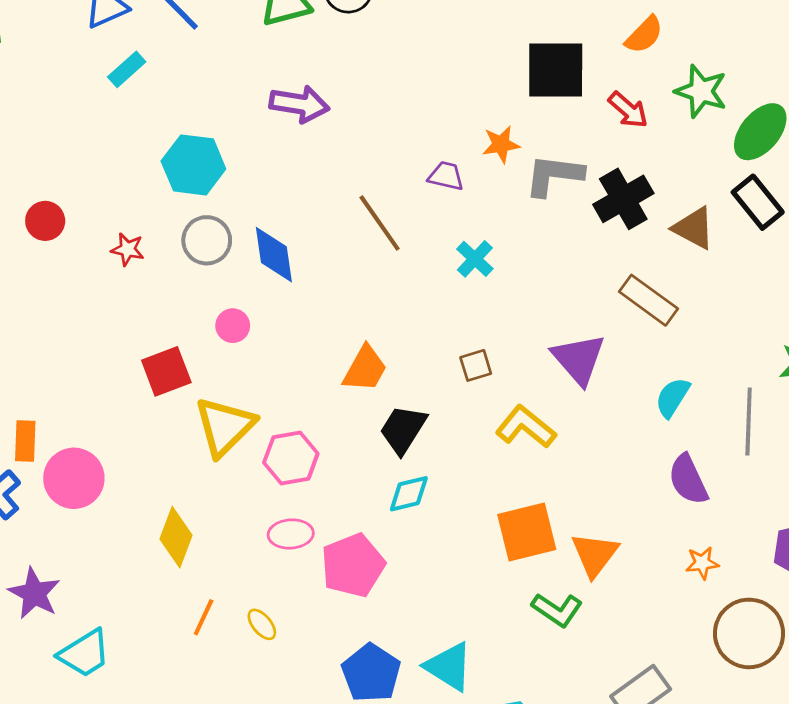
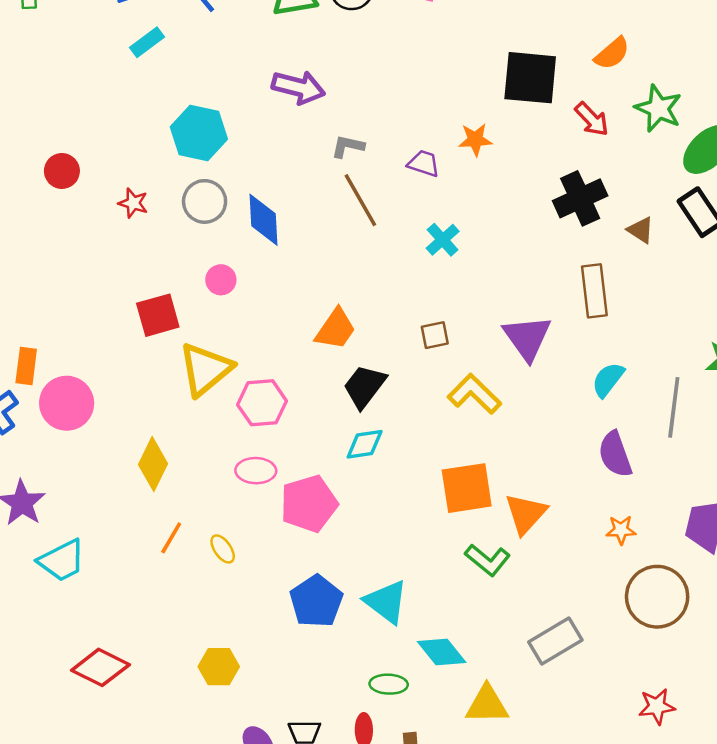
gray L-shape: (554, 175) -> (348, 146), moved, size x0.6
brown triangle: (694, 228) -> (641, 230), size x0.7
brown rectangle: (648, 300) -> (594, 291), turned 42

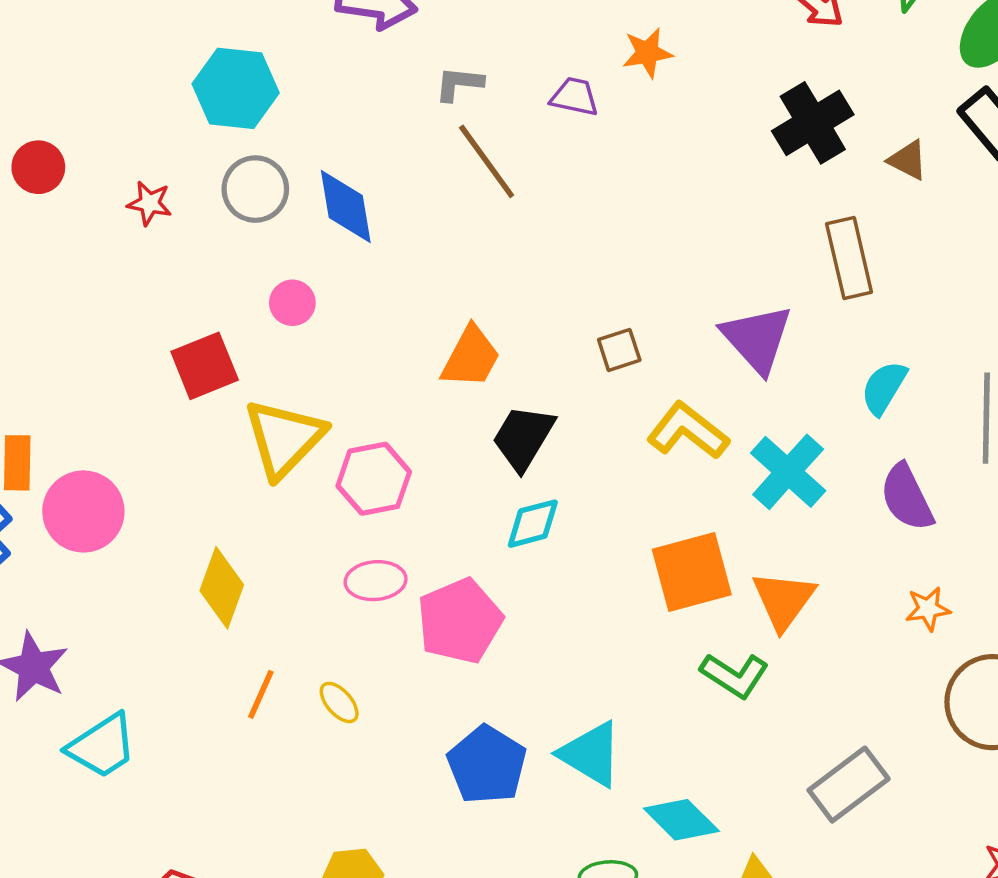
cyan cross: (443, 240) -> (788, 472), moved, size x1.5

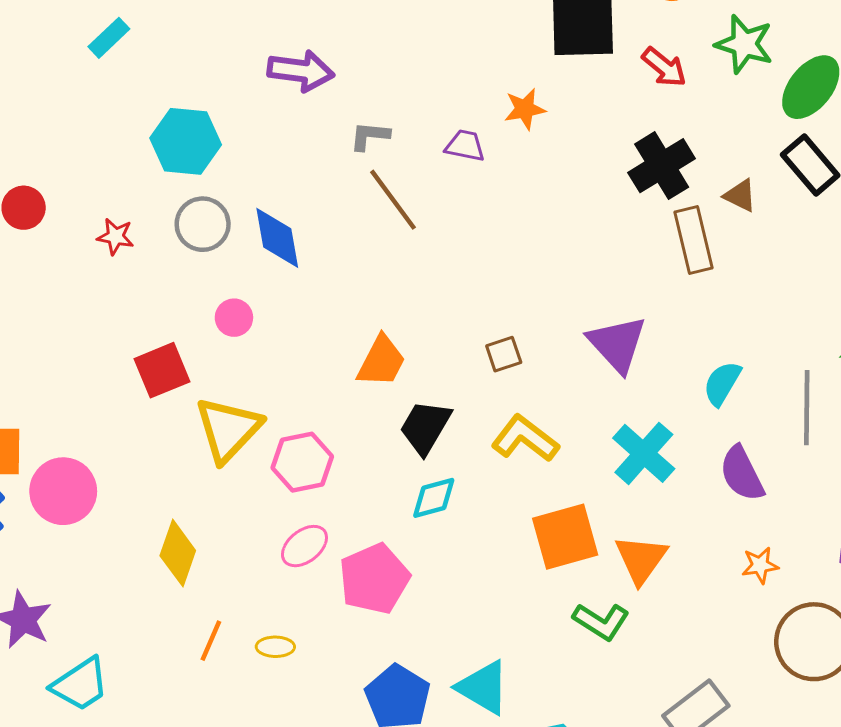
brown rectangle: (849, 258) -> (693, 240), moved
yellow L-shape: (688, 431) -> (525, 439), moved
pink ellipse: (376, 581) -> (304, 546), turned -33
yellow ellipse: (339, 702) -> (275, 647), turned -48

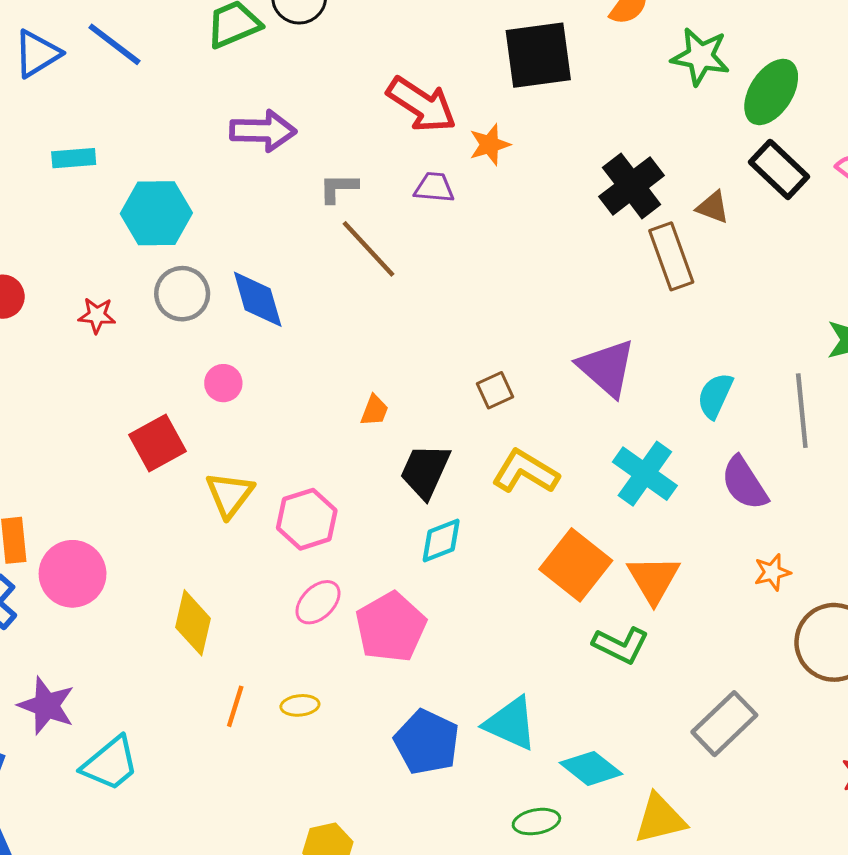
cyan rectangle: (109, 38) -> (74, 158), moved, turned 45
red arrow: (664, 67) -> (421, 105), moved, size x1.5
orange trapezoid: (381, 361) -> (374, 410), size x0.6
yellow triangle: (228, 429) -> (230, 495), size x0.7
orange square: (565, 537) -> (576, 565), turned -30

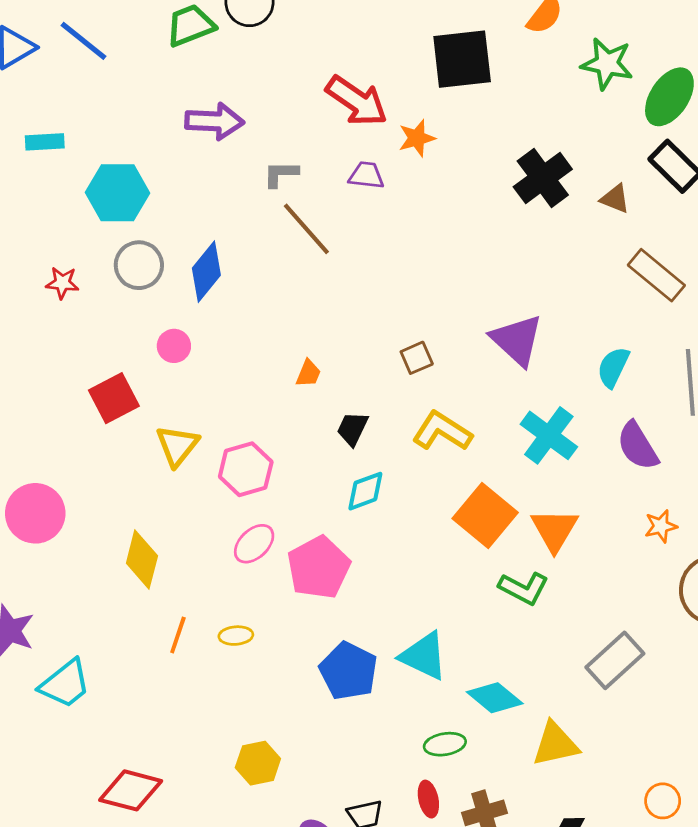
brown rectangle: (671, 256) -> (656, 275), moved, turned -32
blue diamond: (258, 299) -> (206, 272), turned 54
black trapezoid: (425, 471) -> (352, 429), size x0.7

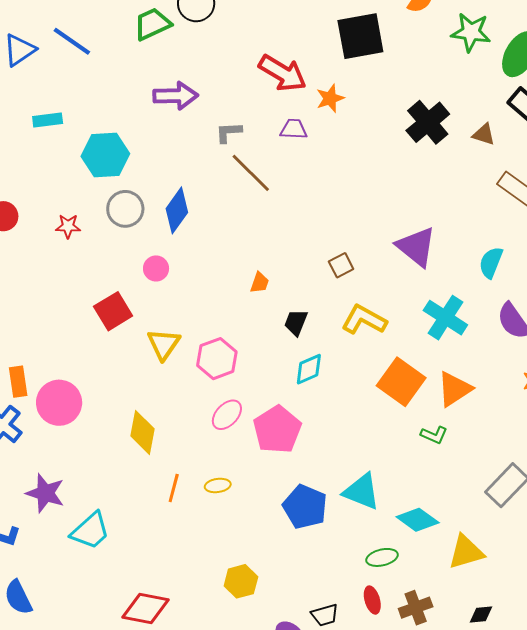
orange triangle: (554, 530) -> (454, 389), turned 30
green L-shape: (524, 588) -> (434, 435), size x0.7

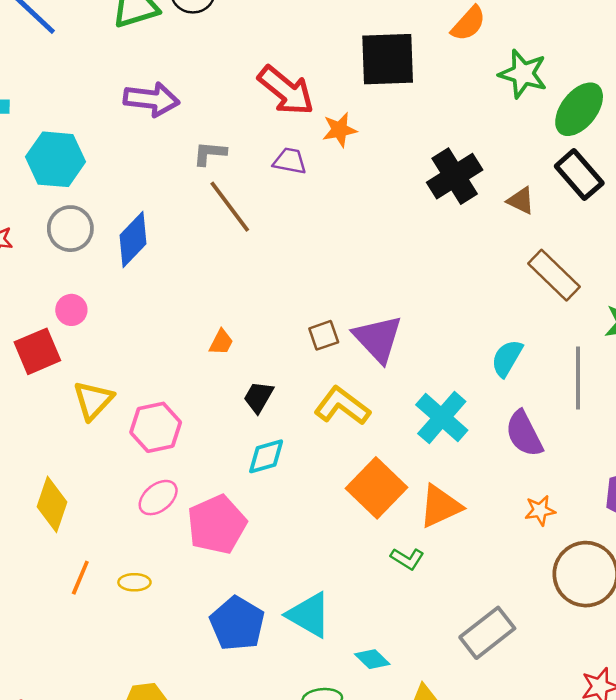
purple triangle: (416, 247) -> (378, 339), moved
pink circle: (156, 268) -> (71, 310), moved
cyan diamond: (418, 520) -> (372, 659), size x0.7

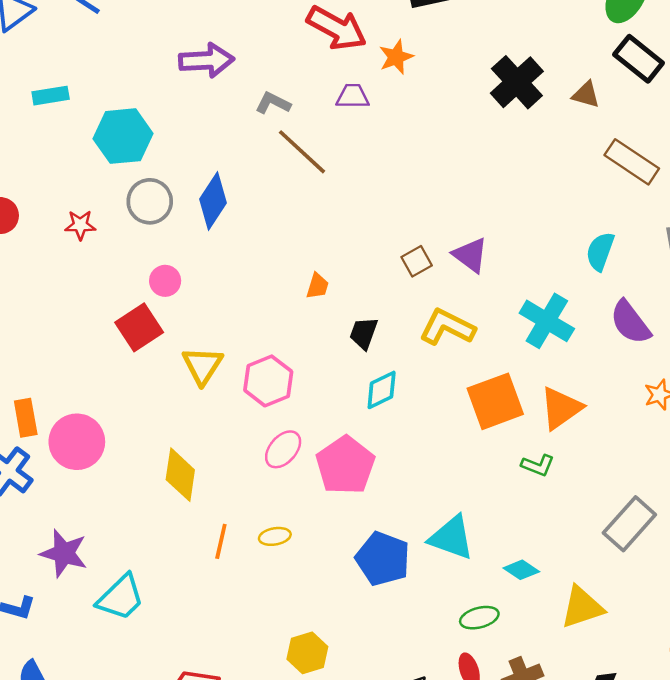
gray L-shape: (210, 153) -> (273, 103), turned 32
purple triangle: (378, 339) -> (470, 255), size x0.7
orange square: (376, 488) -> (495, 401), turned 36

